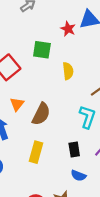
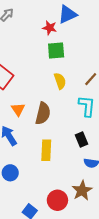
green square: (42, 50) -> (56, 51), moved
yellow semicircle: (68, 71) -> (60, 81), moved

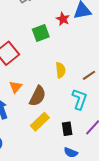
green square: (56, 51) -> (41, 33), moved, turned -30
yellow rectangle: (46, 150) -> (40, 122), moved, turned 30

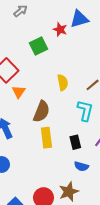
orange triangle: (16, 87) -> (19, 92), moved
yellow rectangle: (40, 122) -> (46, 138), turned -48

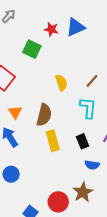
blue triangle: (79, 19) -> (76, 27), moved
green square: (38, 46) -> (32, 49), turned -30
orange triangle: (19, 92) -> (15, 112), moved

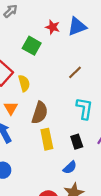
brown line: (92, 81) -> (75, 72), moved
yellow semicircle: (61, 83) -> (24, 83), moved
blue semicircle: (92, 165) -> (70, 167), moved, turned -56

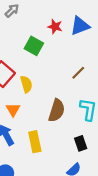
brown semicircle: (40, 113) -> (57, 110), moved
yellow rectangle: (47, 139) -> (35, 142), moved

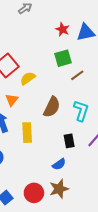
green square: (34, 46) -> (63, 58), moved, turned 36
yellow semicircle: (26, 84) -> (28, 78), turned -119

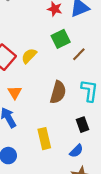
yellow semicircle: (28, 78) -> (29, 56), moved
yellow rectangle: (27, 133) -> (44, 139), moved

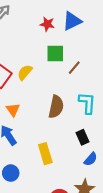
green square: (61, 39) -> (55, 54), turned 30
blue semicircle: (76, 151) -> (91, 159), moved

